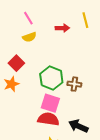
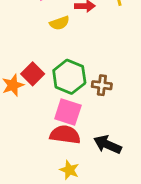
yellow semicircle: (29, 37) -> (59, 23), moved
red square: (16, 63) -> (33, 74), moved

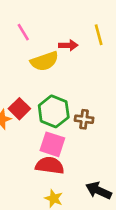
yellow semicircle: (59, 23) -> (44, 61), size x1.5
black arrow: (107, 145) -> (99, 191), moved

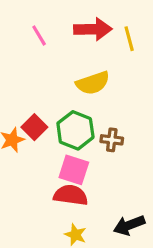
red arrow: (68, 45) -> (93, 29), moved, size x1.6
yellow semicircle: (44, 61) -> (93, 83), moved
black arrow: (99, 191) -> (129, 225), turned -45

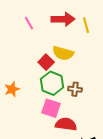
yellow semicircle: (93, 83) -> (63, 53), turned 35
red square: (34, 127) -> (46, 62), moved
red semicircle: (71, 195) -> (66, 124), moved

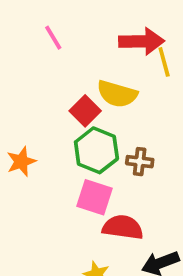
red arrow: (63, 19) -> (142, 41), moved
yellow line: (86, 25) -> (164, 62), moved

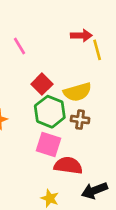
pink line: (53, 38) -> (20, 46), moved
red arrow: (142, 41) -> (81, 35), size x0.7
yellow semicircle: (117, 94) -> (77, 92), moved, turned -32

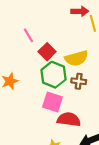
pink line: (20, 46) -> (28, 35), moved

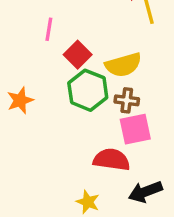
pink line: (28, 35) -> (49, 29), turned 40
pink square: (52, 102) -> (135, 129), moved, turned -30

